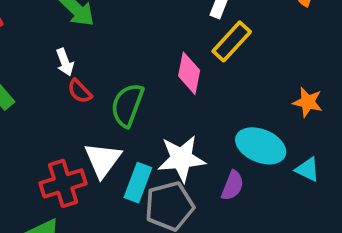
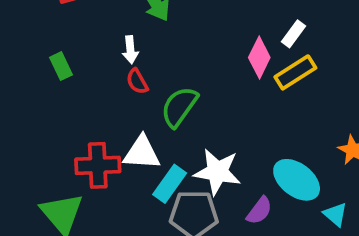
pink diamond: (189, 73) -> (259, 57), moved
white triangle: (103, 160) -> (142, 153), turned 42

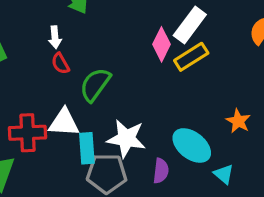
white rectangle: (293, 34) -> (190, 25), size x1.6
cyan rectangle: (170, 184) -> (87, 148), turned -40
purple semicircle: (259, 211) -> (161, 171), turned -30

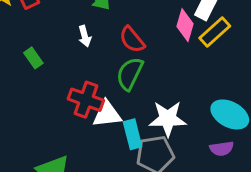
red semicircle: (60, 63) -> (132, 40), moved, size x1.4
red cross: (28, 133) -> (86, 100), moved, turned 32
purple semicircle: (161, 171) -> (222, 149), moved, turned 85

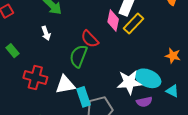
red semicircle: (132, 40) -> (90, 39), moved
red cross: (86, 100) -> (35, 77), moved
white star: (168, 119) -> (129, 82), moved

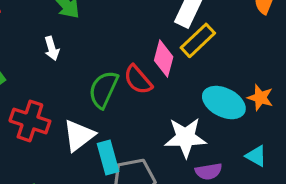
pink diamond: (113, 20) -> (164, 59), moved
red semicircle: (90, 39) -> (138, 80), moved
cyan ellipse: (148, 78) -> (224, 103), moved
white triangle: (65, 85) -> (79, 135), turned -30

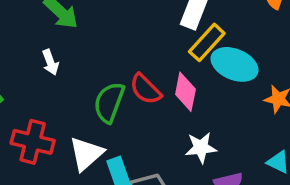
pink diamond: (164, 59) -> (185, 92), moved
cyan ellipse: (224, 103) -> (235, 64), moved
white star: (185, 137) -> (201, 148), size x0.7

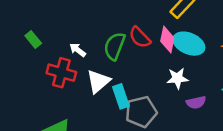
white arrow: (50, 62) -> (78, 50), moved, turned 147
cyan ellipse: (235, 64) -> (189, 44), moved

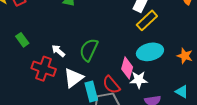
red semicircle: (140, 37) -> (111, 85), moved
pink diamond: (167, 40) -> (127, 68), moved
cyan ellipse: (189, 44) -> (150, 52), turned -40

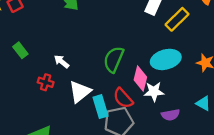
yellow rectangle: (147, 20) -> (177, 19), moved
green semicircle: (89, 50) -> (114, 59), moved
red cross: (44, 69) -> (46, 82), size x0.6

